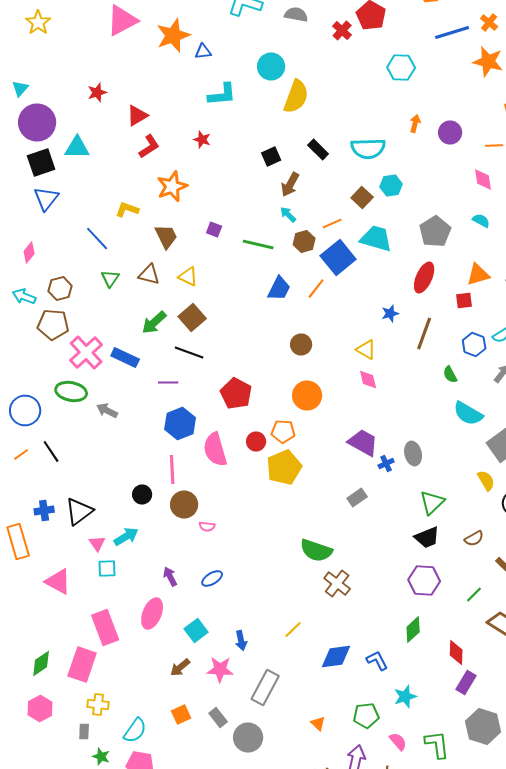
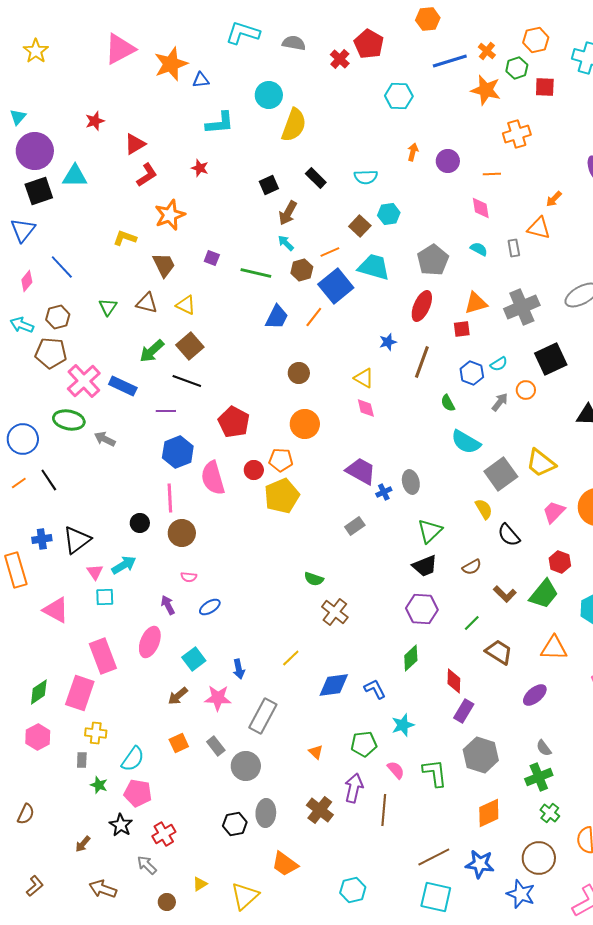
cyan semicircle: (368, 148) -> (366, 177), size x0.7
blue triangle: (46, 198) -> (23, 230), moved
blue line: (97, 238) -> (62, 267), moved
pink semicircle: (207, 526) -> (189, 577), moved
green semicircle: (316, 550) -> (314, 579), size x0.6

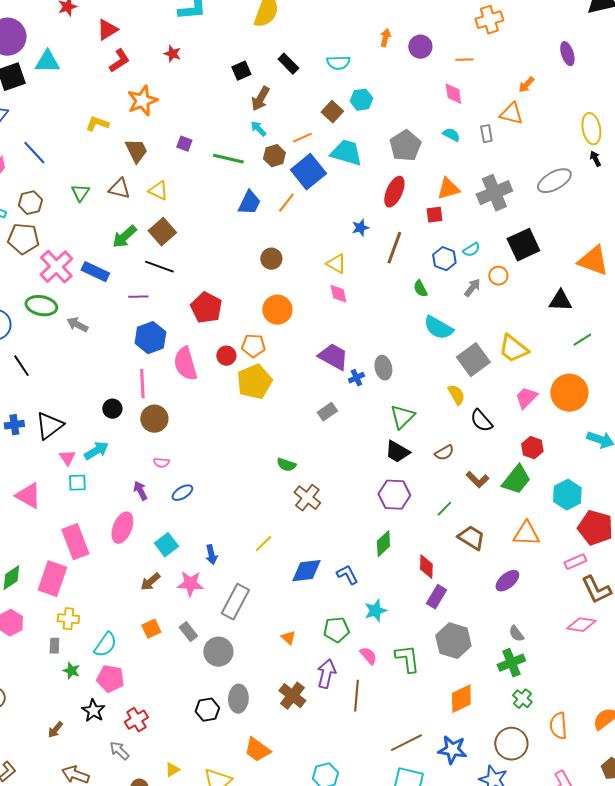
black trapezoid: (425, 566) -> (397, 452), turned 52

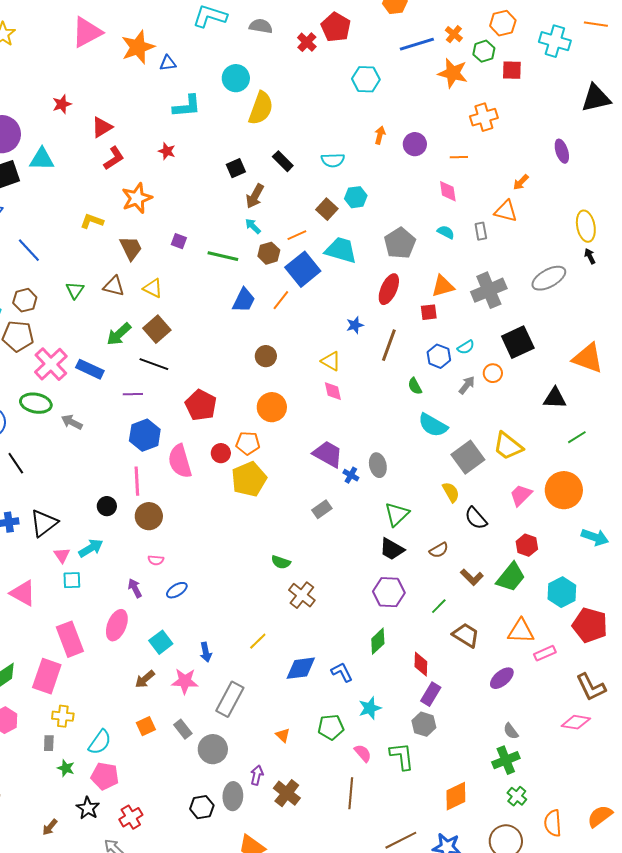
blue cross: (356, 378) -> (351, 475), turned -35
pink rectangle: (575, 562) -> (545, 653), moved
gray hexagon: (453, 641) -> (424, 724), moved, size x0.7
purple arrow: (326, 674) -> (257, 775), moved, size x0.7

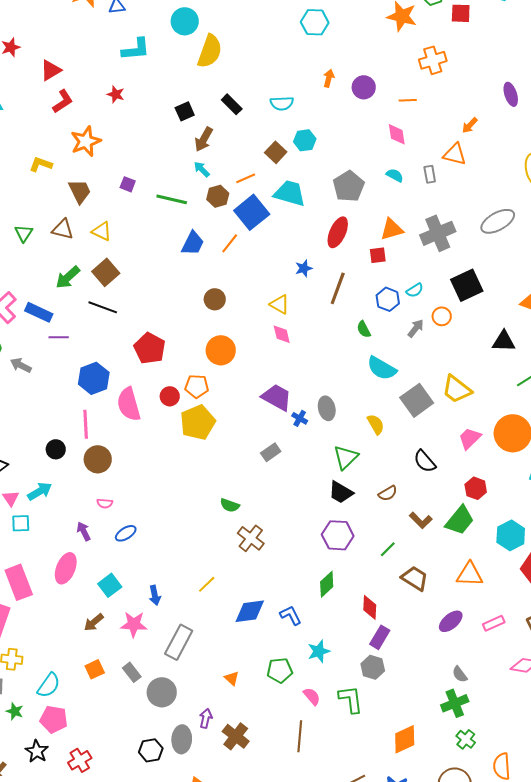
purple line: (133, 394) -> (59, 337), moved
yellow semicircle: (451, 492) -> (376, 424), moved
pink rectangle: (545, 653) -> (494, 623), moved

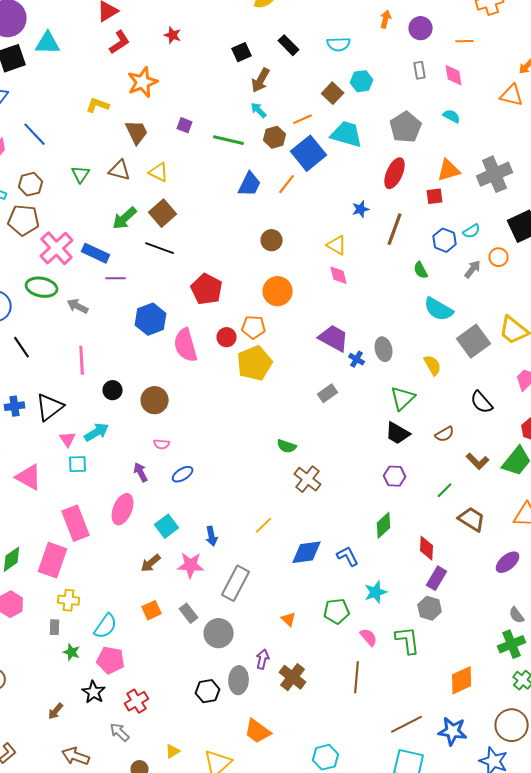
gray rectangle: (430, 174) -> (420, 70), moved
pink line: (86, 424) -> (82, 360), moved
purple hexagon: (338, 535) -> (395, 476), size x0.7

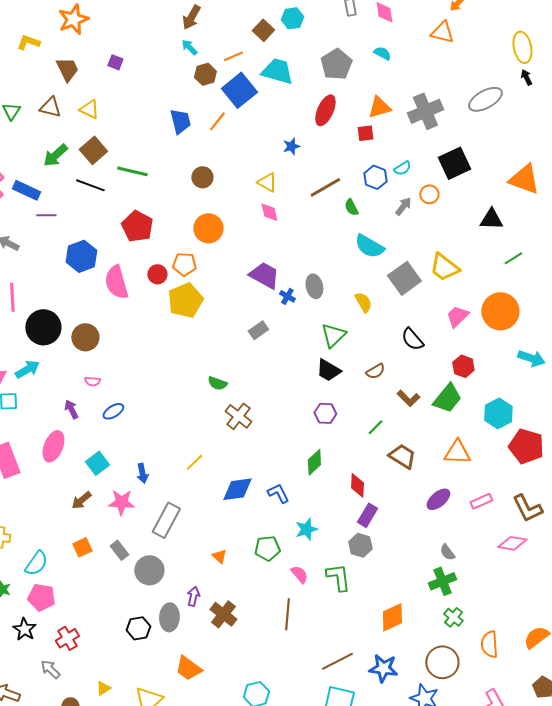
green line: (229, 140) -> (132, 171), moved
blue trapezoid: (250, 184) -> (180, 121), turned -40
brown line: (395, 229) -> (325, 187), moved, turned 40
black circle: (113, 390) -> (43, 327), size x1.8

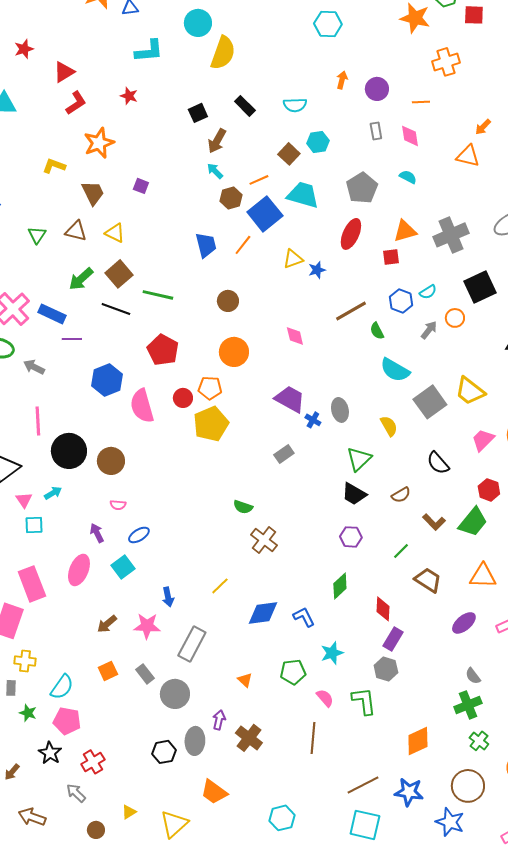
yellow triangle: (267, 182) -> (293, 259), moved, turned -50
cyan arrow: (27, 369) -> (53, 493), size x0.7
cyan square: (97, 463) -> (123, 567), moved

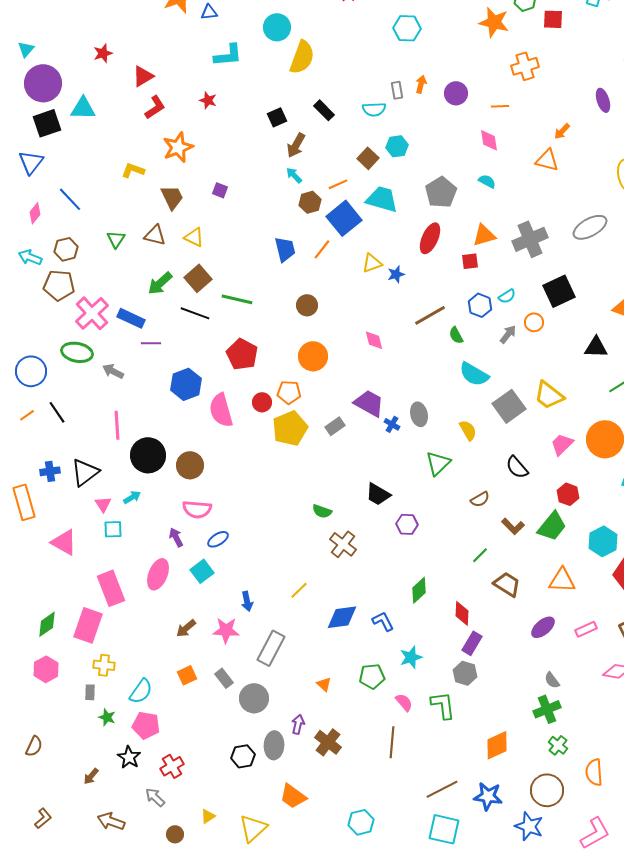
gray rectangle: (376, 131) -> (397, 90), moved
gray rectangle: (284, 454) -> (335, 426), moved
black trapezoid: (354, 494) -> (378, 494), moved
pink semicircle: (118, 505) -> (197, 509), size x1.8
purple hexagon: (351, 537) -> (407, 524), moved

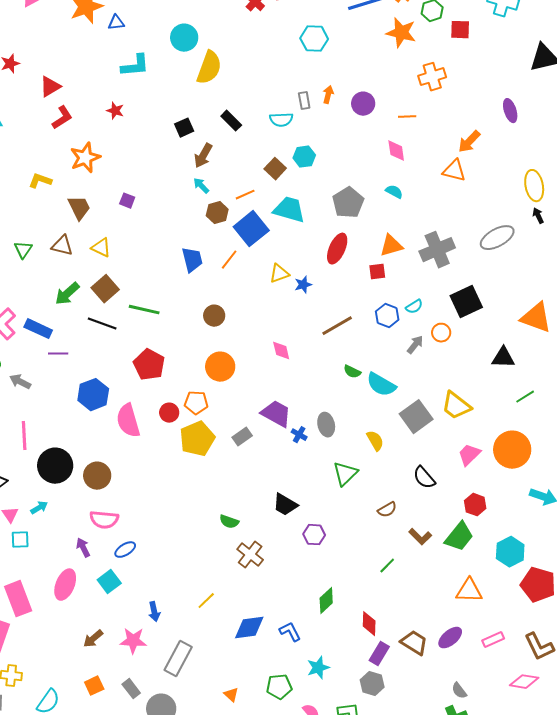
orange arrow: (562, 131) -> (469, 142), size x1.4
green semicircle: (456, 335) -> (352, 372), moved, turned -36
brown trapezoid: (507, 584) -> (414, 643), moved

